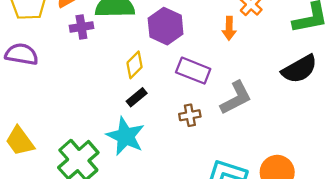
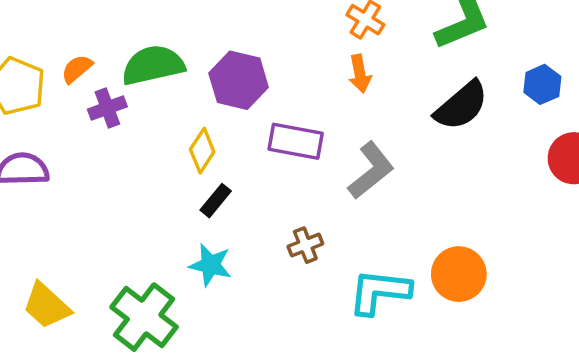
orange arrow: (229, 28) -> (360, 74), moved
brown cross: (190, 115) -> (305, 245), moved
cyan star: (126, 136) -> (210, 265), size x0.7

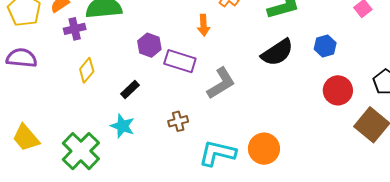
orange arrow: (360, 74) -> (204, 25), moved
purple hexagon: (239, 80) -> (149, 45), moved, size x0.7
yellow diamond: (202, 151) -> (87, 70), moved

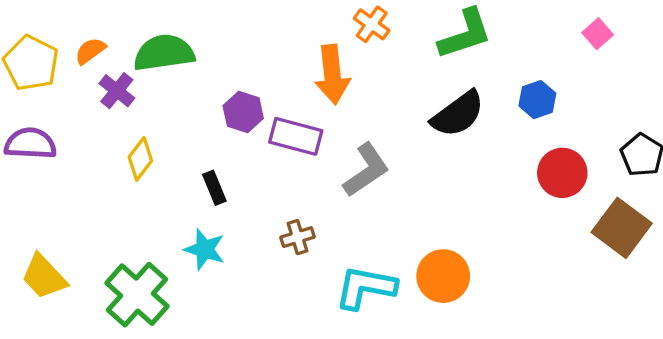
orange arrow: (204, 25) -> (332, 74), size x1.6
purple cross: (75, 29) -> (117, 91), turned -35
black rectangle: (130, 89) -> (214, 188), turned -66

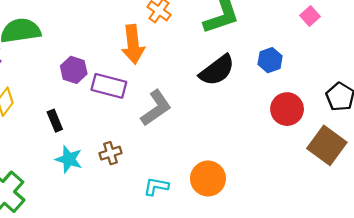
cyan star: (205, 249) -> (69, 159), moved
cyan L-shape: (365, 287) -> (156, 186), size x0.6

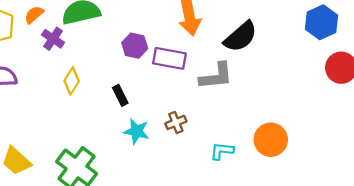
blue hexagon: (270, 60) -> (322, 22), size x1.4
black semicircle: (217, 70) -> (241, 37), moved
gray L-shape: (156, 108) -> (216, 76), turned 33

